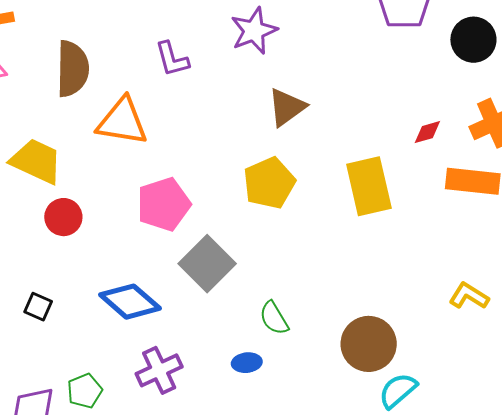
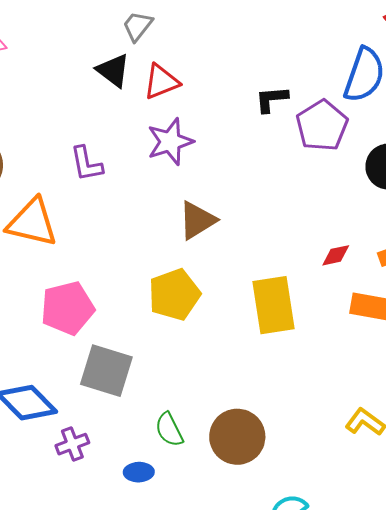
gray square: (207, 264) -> (106, 371), turned -32
brown circle: (369, 344) -> (237, 437), moved
purple cross: (159, 370) -> (72, 444), moved, size x0.7

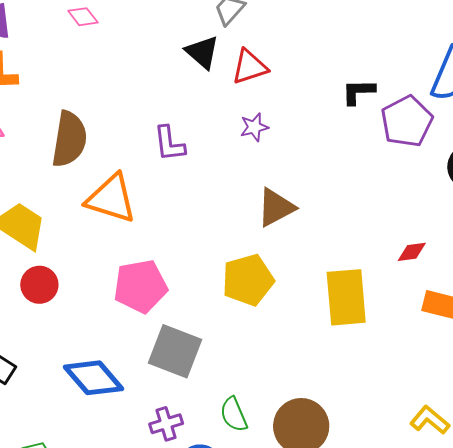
purple star: (170, 142) -> (254, 127), size x0.6
purple cross: (72, 444) -> (166, 424), moved

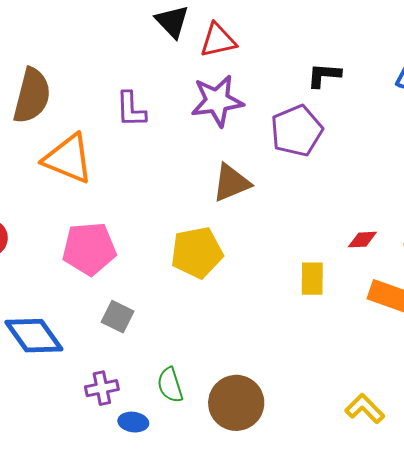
purple pentagon: (407, 121) -> (297, 131), moved
purple star: (254, 127) -> (217, 101), size x1.8
yellow rectangle: (346, 297) -> (312, 279), moved, size x0.6
gray square: (175, 351) -> (118, 317), size x0.6

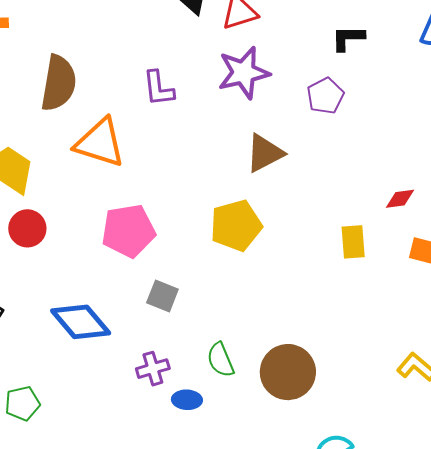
purple pentagon: (297, 131) -> (325, 96), size x0.7

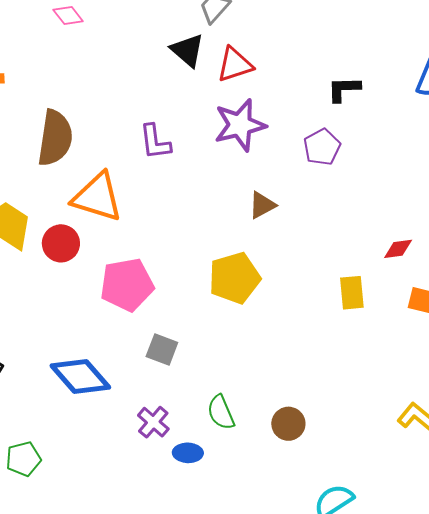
brown triangle: (265, 153) -> (262, 205), size x0.7
red circle: (27, 228) -> (61, 243), moved
purple cross: (153, 369) -> (153, 422), turned -32
brown circle: (288, 372) -> (288, 424), size x0.6

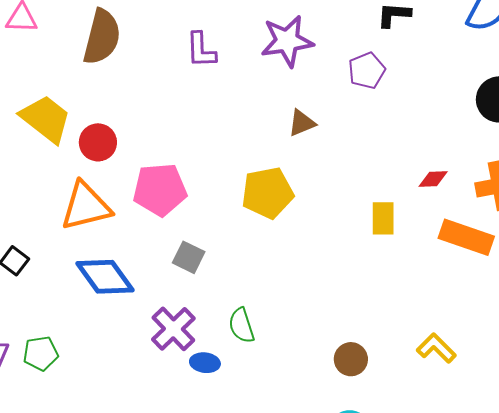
orange triangle: (97, 197) -> (86, 206), moved, turned -36
purple cross: (153, 422) -> (173, 329), size x1.4
brown circle: (288, 424) -> (351, 359), moved

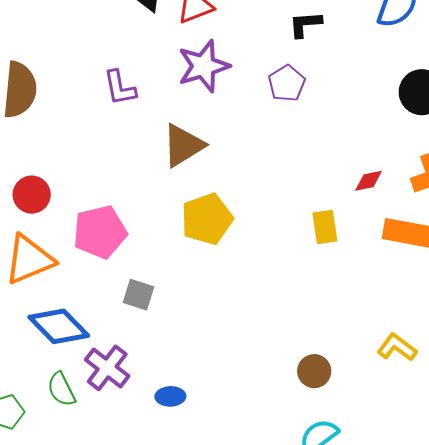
brown triangle: (302, 123) -> (183, 145), moved, size x1.6
green semicircle: (242, 325) -> (61, 389), moved
purple cross: (173, 329) -> (107, 368), moved

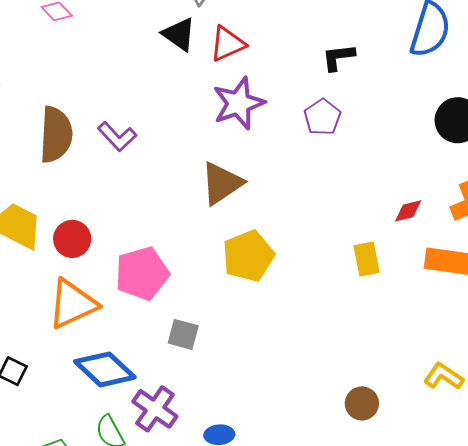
purple L-shape: (120, 88) -> (117, 137), moved, turned -30

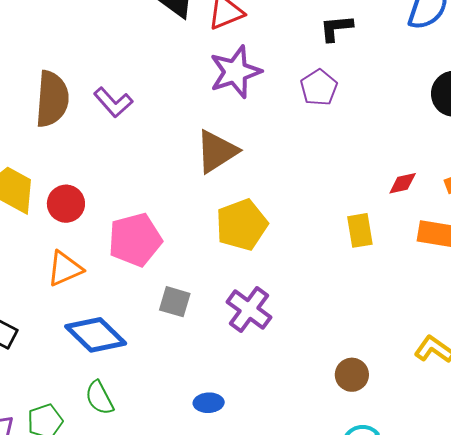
orange triangle: (72, 304) -> (65, 269), size x0.7
purple cross: (155, 409) -> (249, 310), moved

